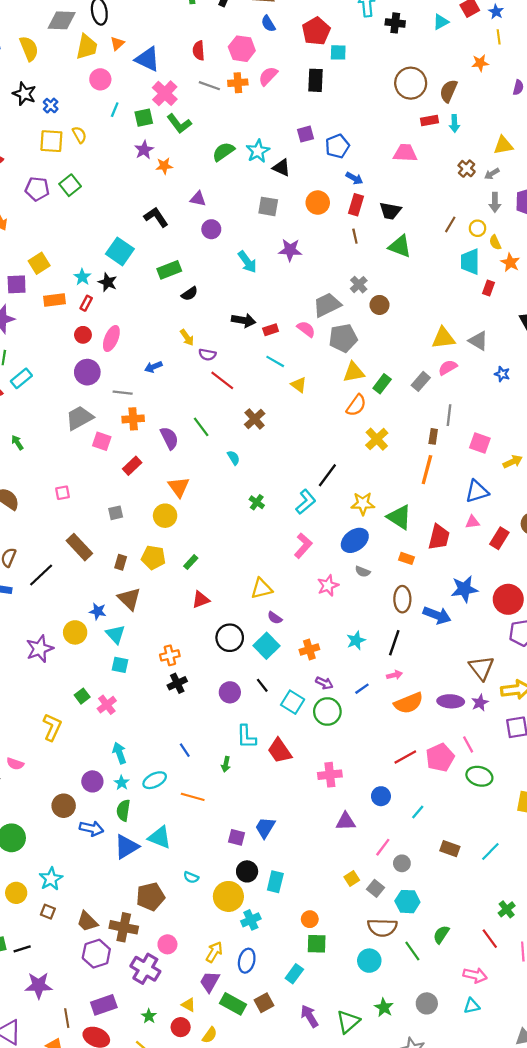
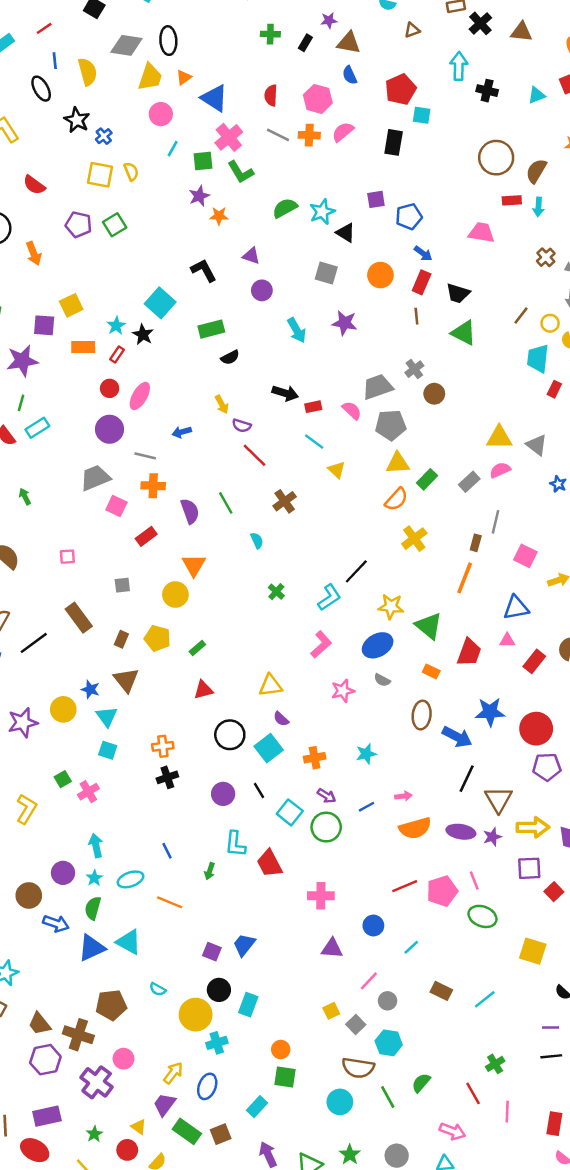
black line: (394, 643) -> (467, 779), moved

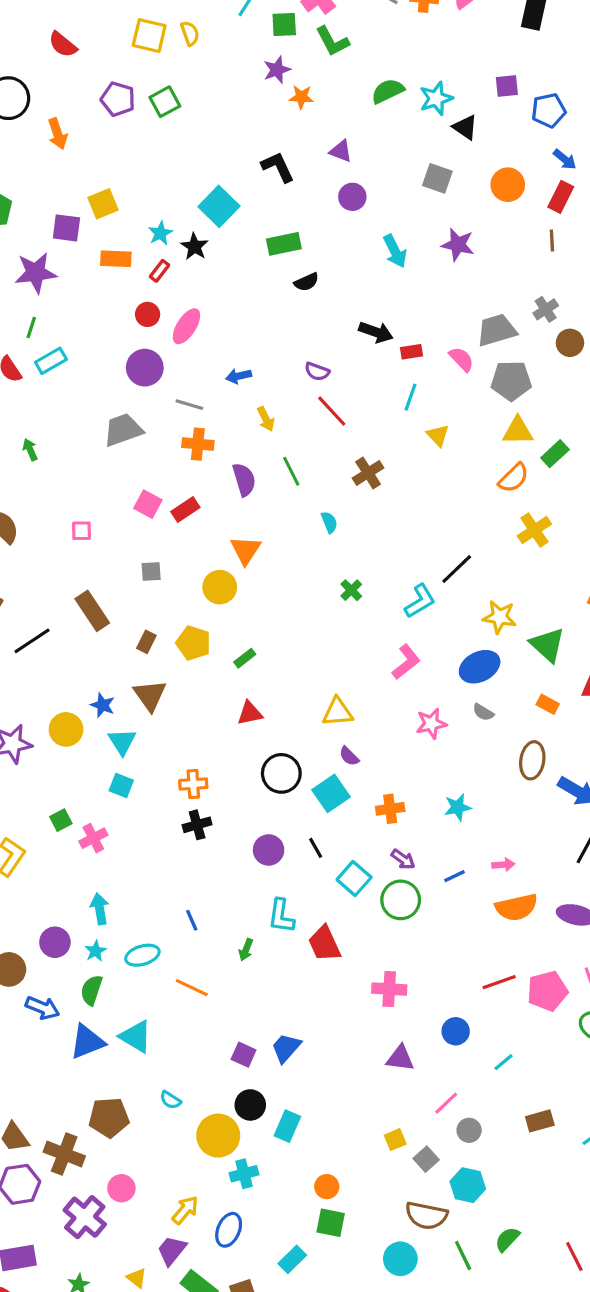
yellow arrow: (222, 404) -> (266, 419), moved
cyan line: (314, 442) -> (410, 397), turned 70
pink square: (116, 506) -> (148, 504), moved
brown rectangle: (441, 991) -> (540, 1121), turned -45

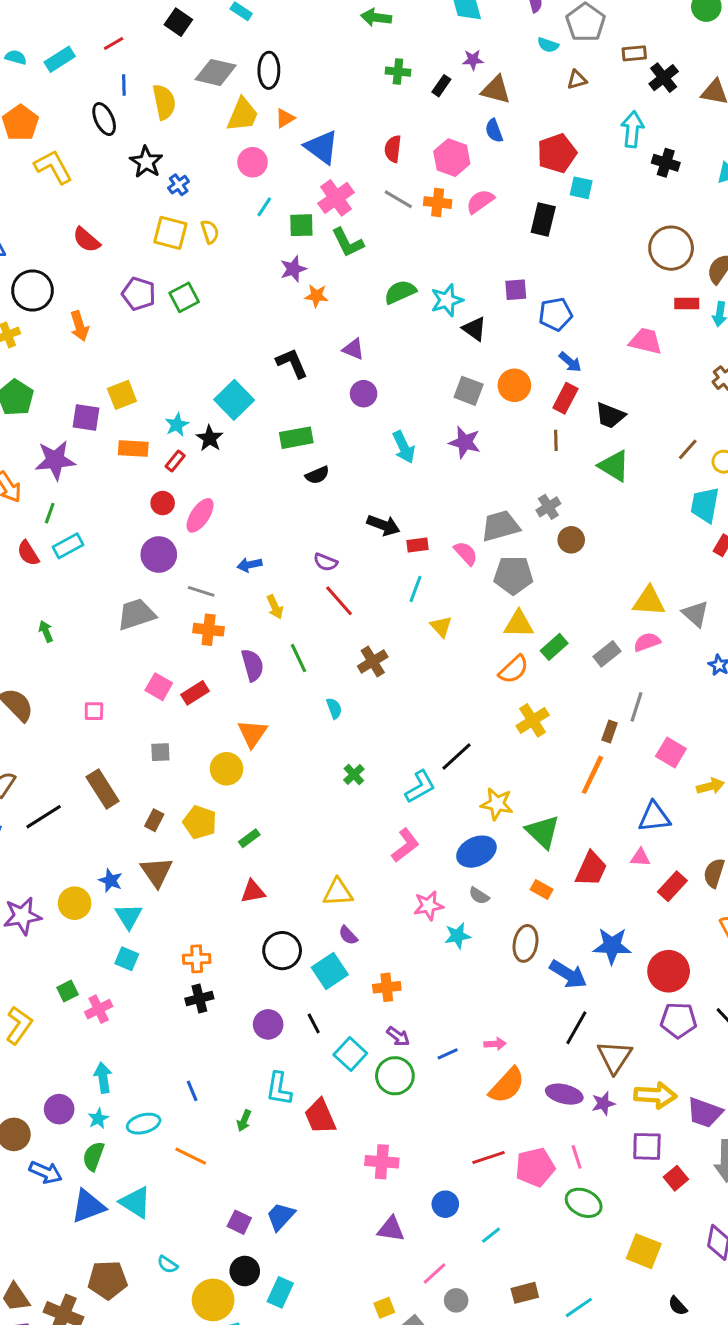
gray square: (437, 178) -> (469, 391), moved
cyan star: (458, 807) -> (457, 936), moved
orange semicircle: (516, 907) -> (507, 1085), turned -36

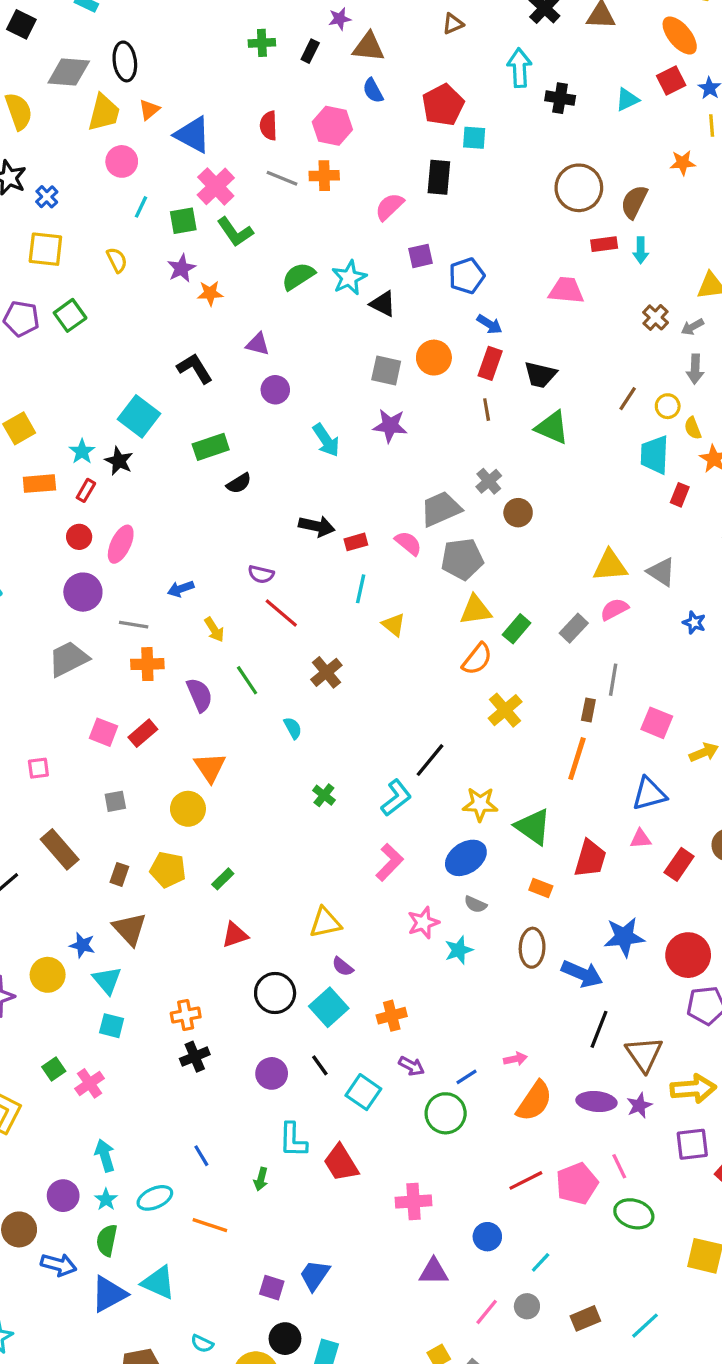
pink semicircle: (480, 201) -> (389, 207), moved
yellow semicircle: (210, 232) -> (117, 260), moved
green circle: (395, 1076) -> (446, 1113), moved
gray circle: (456, 1300) -> (527, 1306), moved

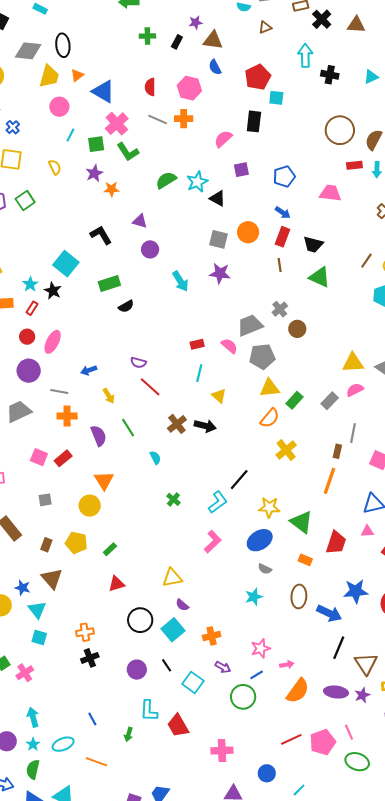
blue pentagon: (467, 276) -> (284, 176), moved
black arrow: (317, 526) -> (205, 426), moved
pink star: (423, 923) -> (261, 648), moved

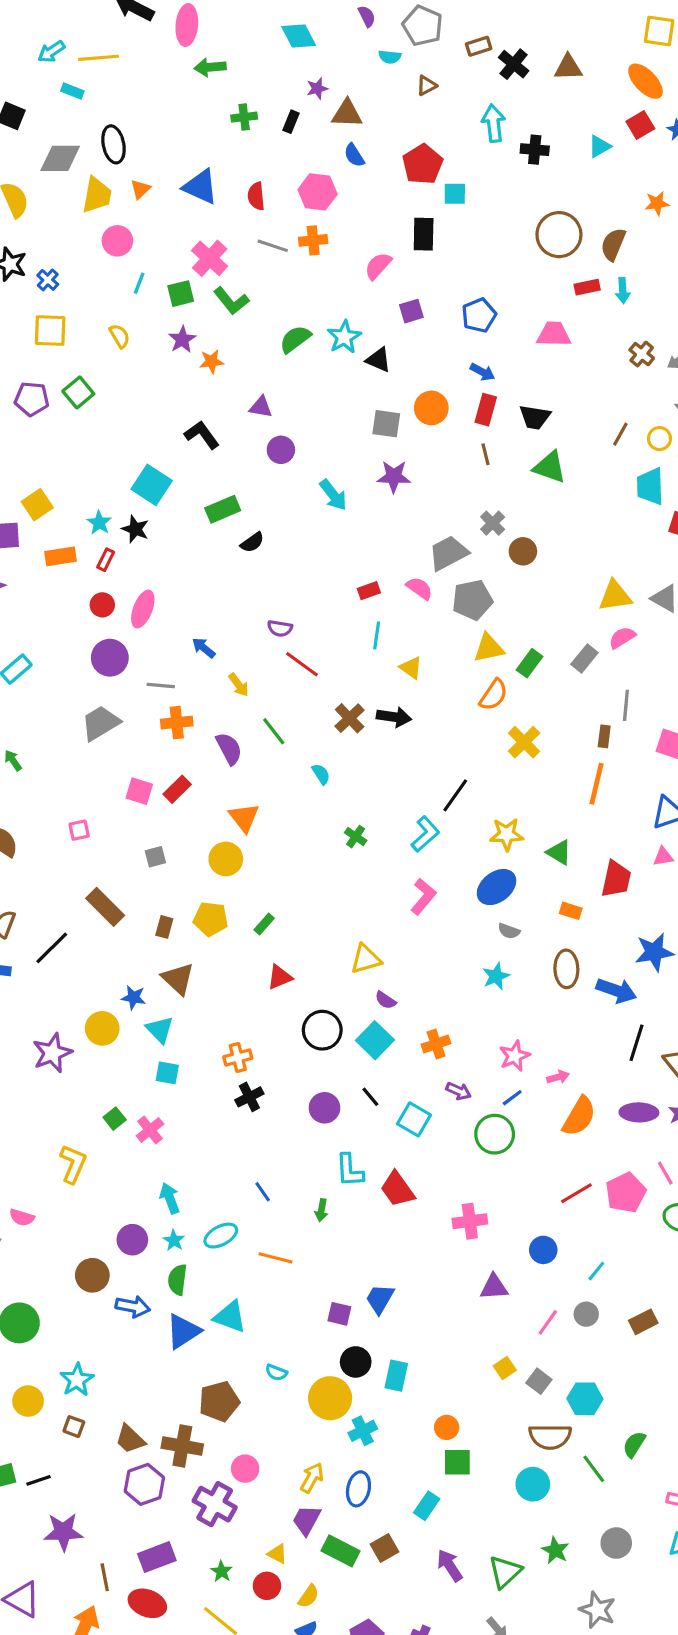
blue triangle: (103, 91) -> (200, 187), moved
blue arrow: (89, 370) -> (204, 648), turned 63
green triangle: (301, 522) -> (559, 852), size x0.7

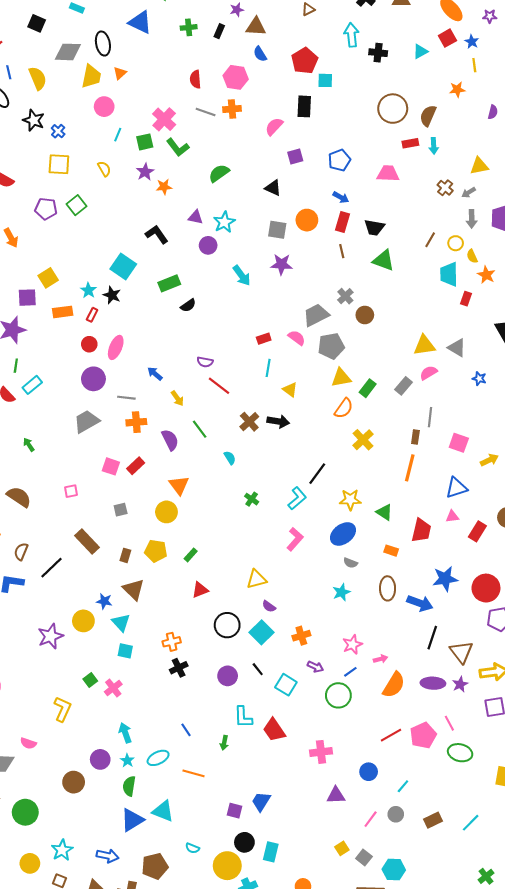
blue triangle: (200, 187) -> (140, 22), moved
cyan star: (344, 337) -> (224, 222), moved
blue arrow: (133, 1307) -> (108, 856), moved

